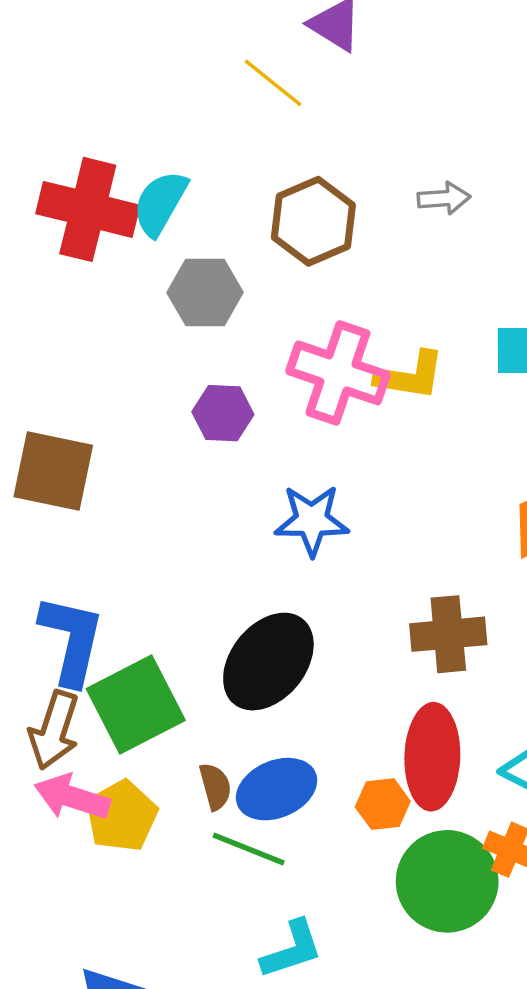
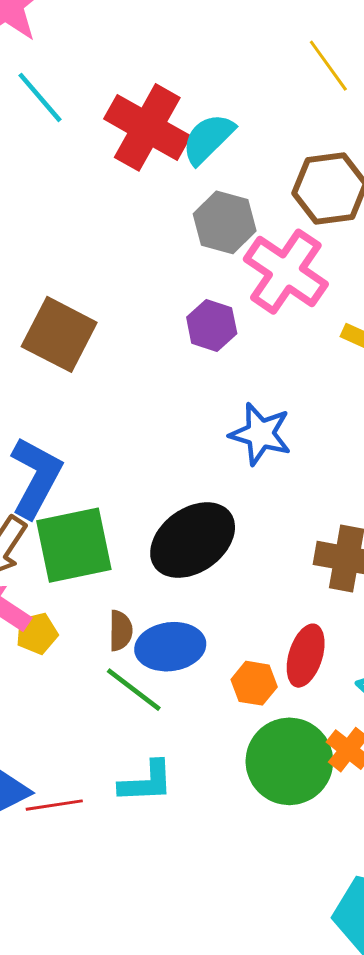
pink cross: (338, 373) -> (286, 272), moved
red ellipse: (432, 757) -> (306, 656), size x0.7
yellow pentagon: (122, 816) -> (37, 633), size x0.7

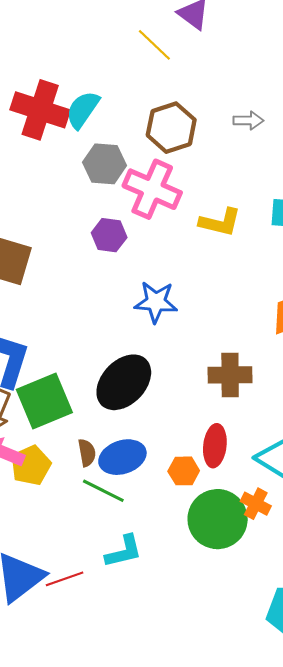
yellow pentagon: (37, 633) -> (31, 465), size x1.4

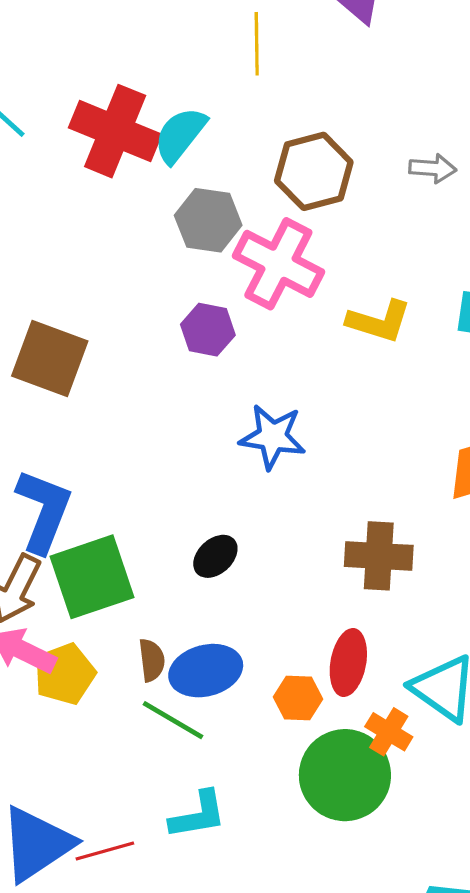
yellow line: (154, 45) -> (257, 44), moved, turned 42
black ellipse: (124, 382) -> (215, 556), size x0.5
orange cross: (256, 504) -> (389, 732), moved

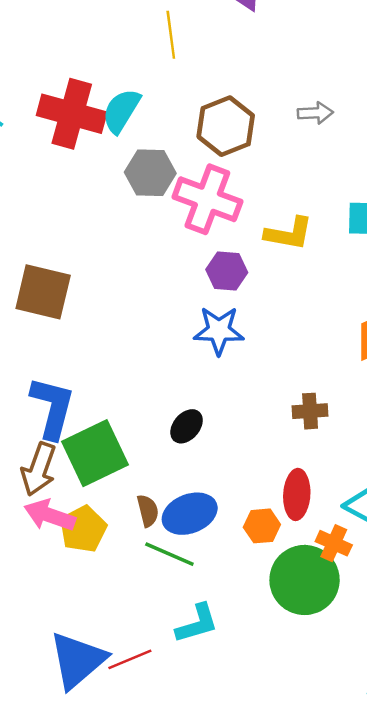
purple hexagon: (208, 330) -> (227, 271), moved
brown cross: (379, 556) -> (310, 411), size x0.7

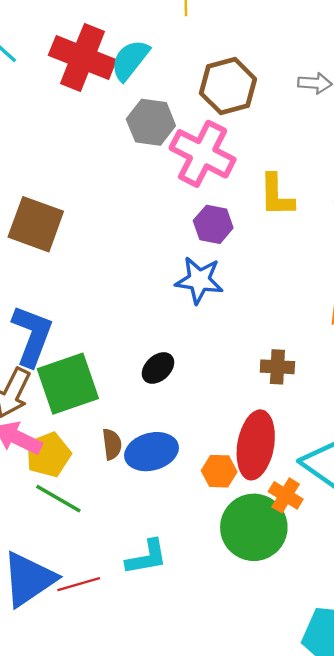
yellow L-shape: (289, 233) -> (276, 195), turned 72
red ellipse: (297, 494) -> (256, 445), size x1.4
green line: (169, 554) -> (58, 499), moved

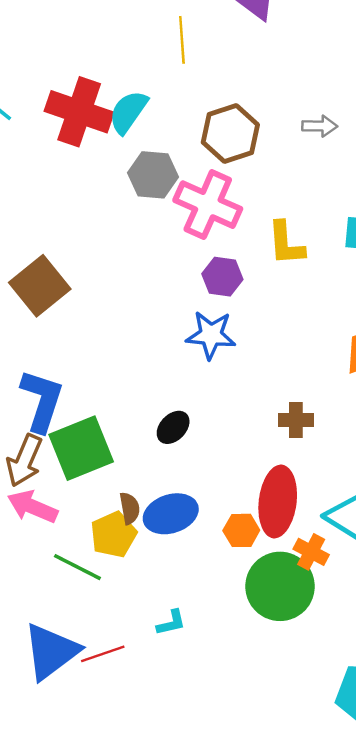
brown square: (36, 224) -> (40, 286), turned 34
yellow pentagon: (48, 455) -> (113, 535), moved
cyan L-shape: (147, 557) -> (171, 623), size x0.7

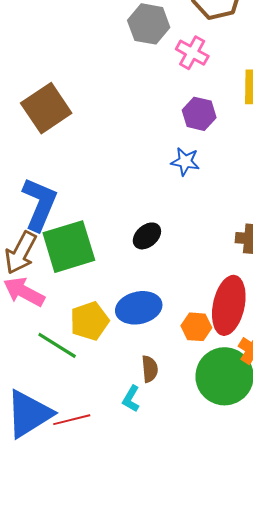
pink cross: (208, 205) -> (192, 53), size x0.6
blue star: (211, 335) -> (185, 162), size x0.7
brown semicircle: (130, 508) -> (150, 369), moved
cyan L-shape: (171, 623) -> (131, 399), turned 128

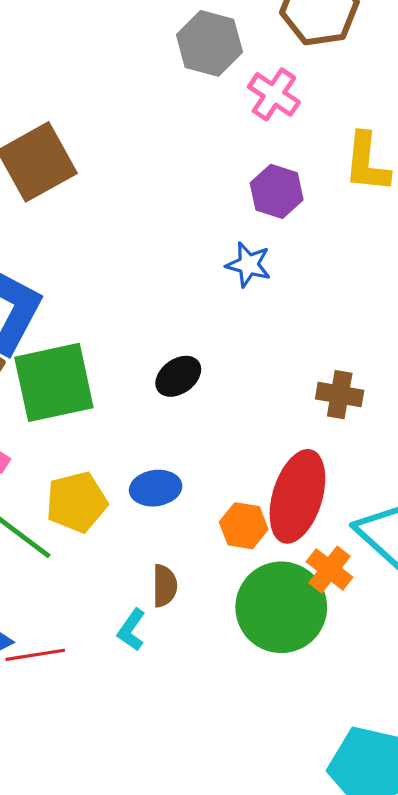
blue ellipse: (139, 308) -> (156, 488), size x0.7

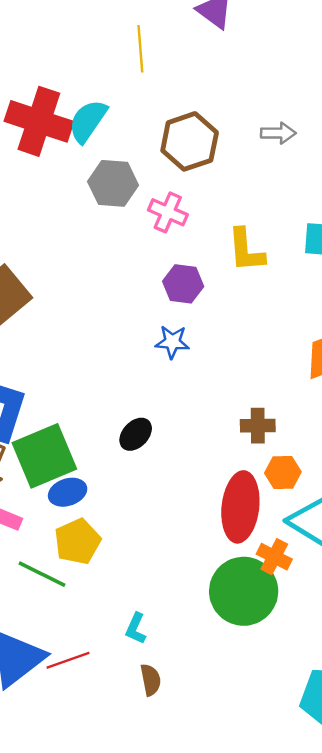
blue ellipse: (156, 488) -> (68, 492), moved
orange hexagon: (244, 526) -> (283, 472), moved
brown semicircle: (165, 586) -> (151, 680), moved

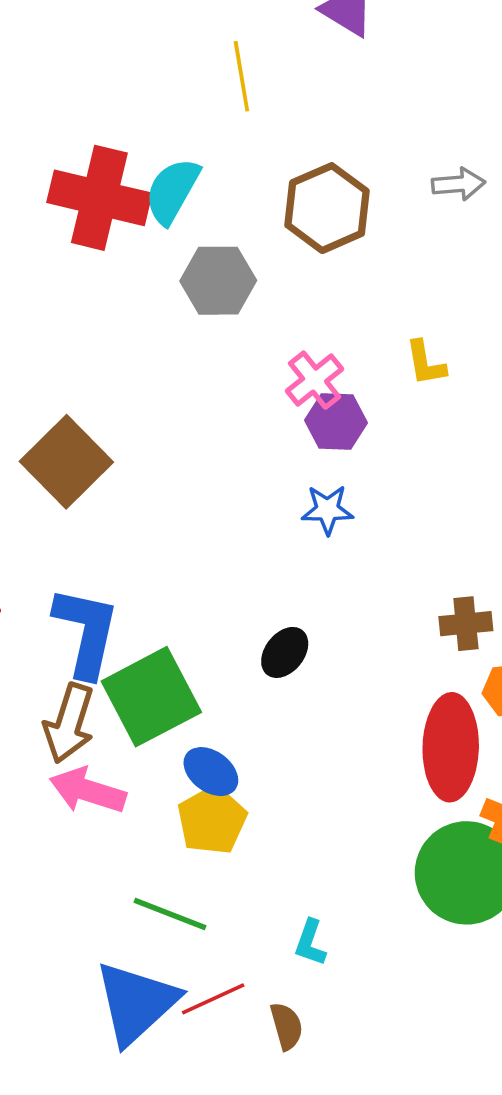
pink cross: (168, 212) -> (315, 380), moved, turned 33
yellow L-shape: (246, 250) -> (425, 363), size x0.7
blue ellipse: (68, 492) -> (211, 772), moved, turned 60
green line: (42, 574) -> (170, 914), moved
brown semicircle: (151, 680) -> (286, 1026), moved

